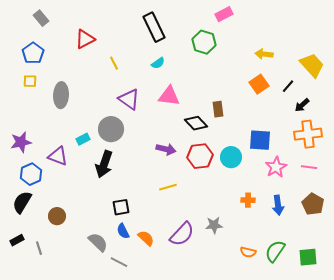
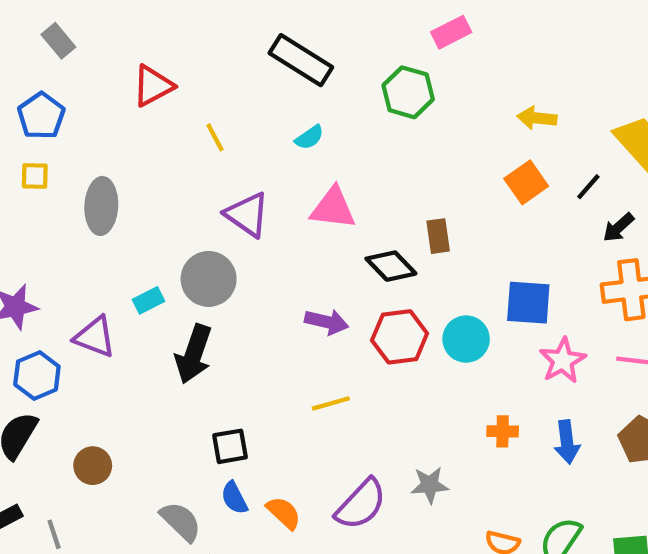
black rectangle: (154, 27) -> (301, 60), turned -32

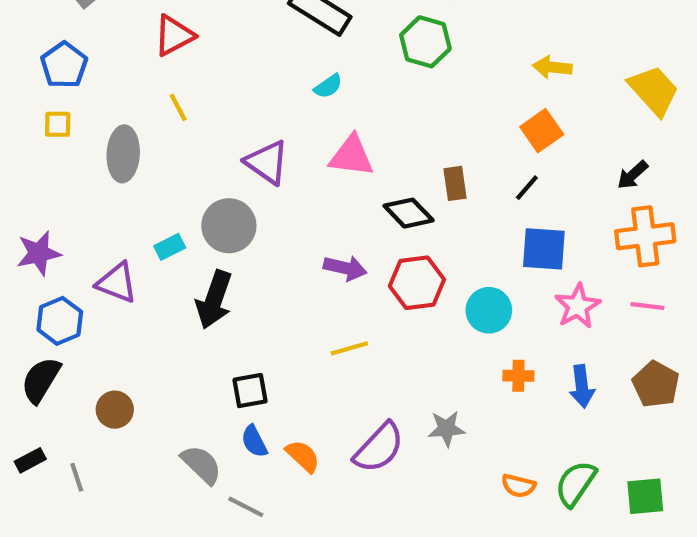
yellow line: (215, 137) -> (178, 107), moved
black line: (588, 187) -> (527, 188), moved
cyan circle: (466, 339) -> (489, 310), moved

